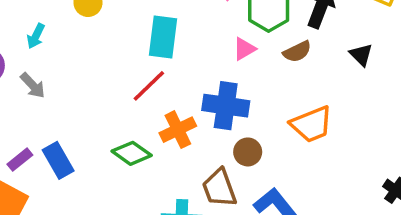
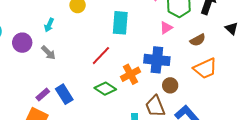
brown semicircle: (297, 52) -> (198, 40), moved
red line: (149, 86) -> (101, 56), moved

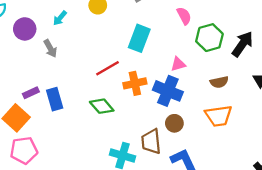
pink triangle: (166, 28) -> (178, 64), moved
orange cross: (131, 74) -> (135, 83), moved

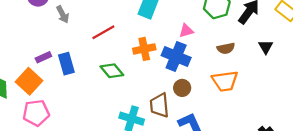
red line: (108, 68) -> (103, 32), moved

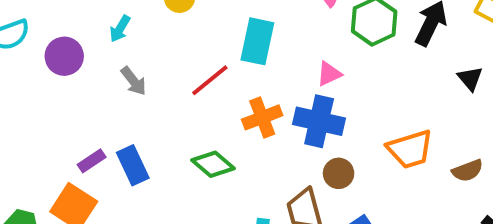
gray arrow: (63, 14) -> (134, 81), moved
red line: (103, 32) -> (210, 80), moved
brown semicircle: (226, 48) -> (468, 171), moved

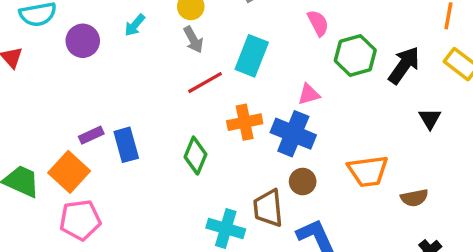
gray arrow: (134, 81) -> (193, 40), moved
green diamond: (213, 164) -> (196, 156), turned 63

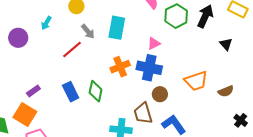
gray arrow: (193, 40) -> (88, 31), moved
red line: (205, 83) -> (72, 50), moved
blue rectangle: (126, 145) -> (71, 92), moved

